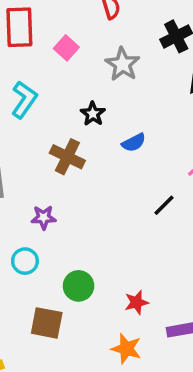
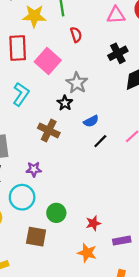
pink square: (66, 48) -> (48, 61), size x1.6
gray star: (122, 64) -> (77, 83), moved
black line: (164, 205) -> (100, 141), moved
cyan circle: (25, 261) -> (22, 197), size x1.5

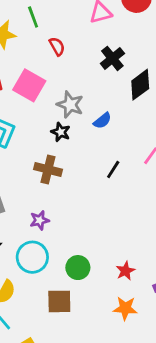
blue semicircle: (91, 121) -> (102, 121), moved

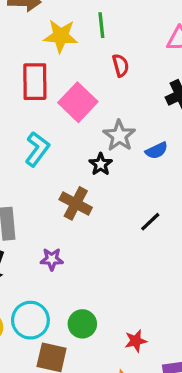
blue semicircle: (102, 121) -> (157, 151), moved
cyan circle: (32, 257) -> (30, 320), moved

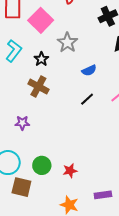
blue semicircle: (157, 151) -> (89, 70), moved
black star: (101, 164) -> (41, 59), moved
red star: (136, 341) -> (70, 171), moved

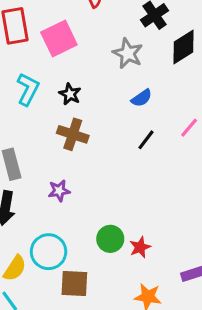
pink square: (41, 20) -> (59, 38), turned 30
gray star: (67, 43) -> (128, 53), moved
green circle: (42, 165) -> (110, 239), moved

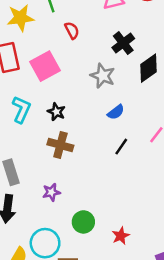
green circle: (110, 239) -> (83, 222), moved

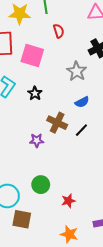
pink square: (45, 66) -> (32, 56), turned 35
brown cross: (60, 145) -> (57, 123), moved
purple star: (51, 192) -> (37, 140), moved

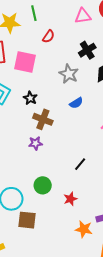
red semicircle: (59, 31) -> (48, 36), turned 56
brown cross: (57, 123) -> (43, 119), moved
black line: (81, 130) -> (80, 164), moved
orange star: (69, 234) -> (84, 229), moved

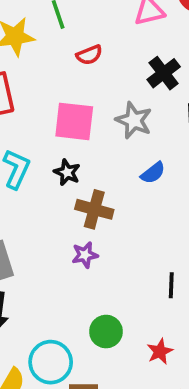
red semicircle: (48, 36) -> (89, 55), turned 40
pink square: (25, 62) -> (74, 121), moved
black line: (80, 164) -> (171, 285), turned -32

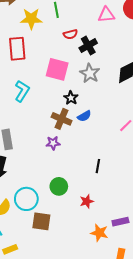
black cross: (164, 73) -> (88, 46), moved
black star: (67, 172) -> (71, 98), moved
blue semicircle: (153, 173) -> (84, 116), moved

